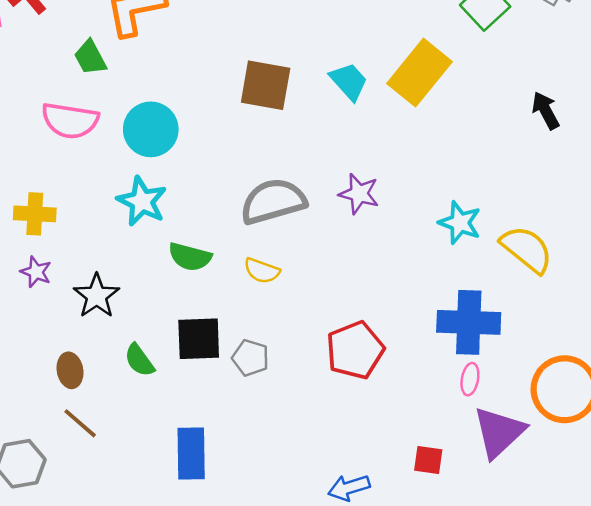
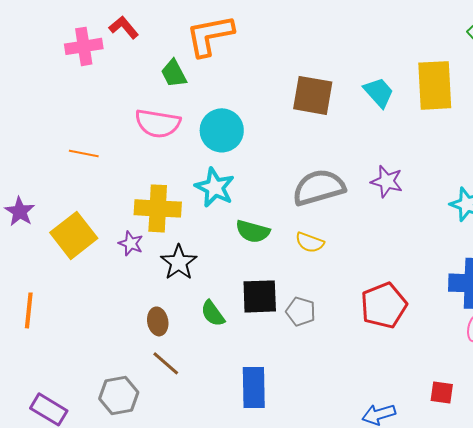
yellow rectangle: (419, 73) -> (435, 85), turned -42
yellow cross: (35, 214) -> (158, 208), moved, size x1.4

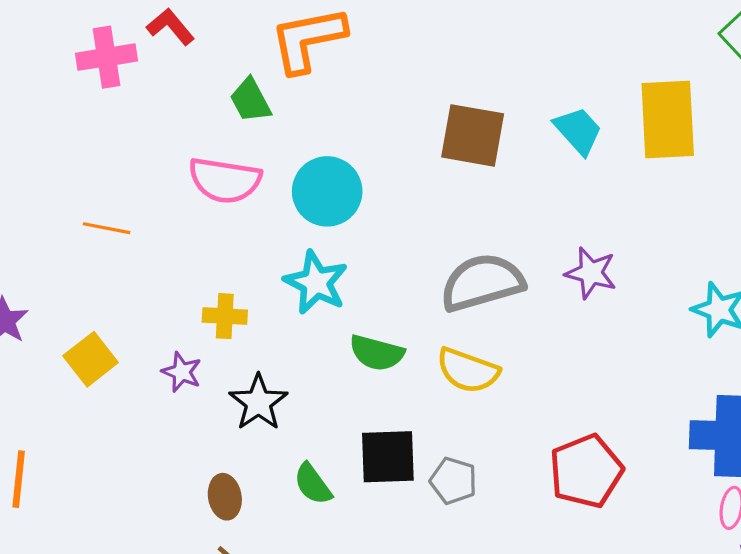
yellow cross: (158, 208) -> (225, 316), size x0.6
yellow square: (74, 235) -> (91, 359), size x0.7
yellow semicircle: (310, 242) -> (468, 370), size x1.4

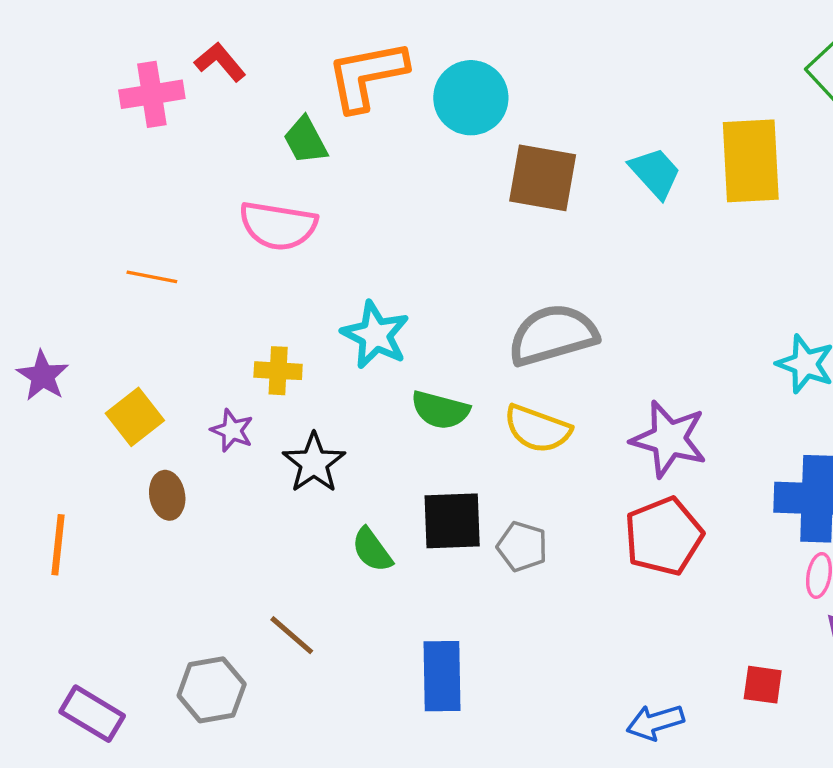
cyan circle: (327, 191) -> (471, 98), moved
purple star: (591, 273) -> (669, 439), moved, size x1.4
brown ellipse: (225, 497) -> (167, 495), moved

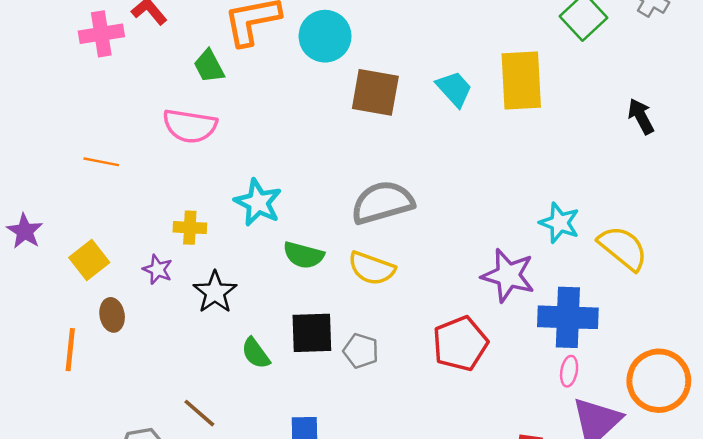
purple star: (669, 439) -> (508, 275), moved
orange line: (58, 545) -> (70, 350), moved

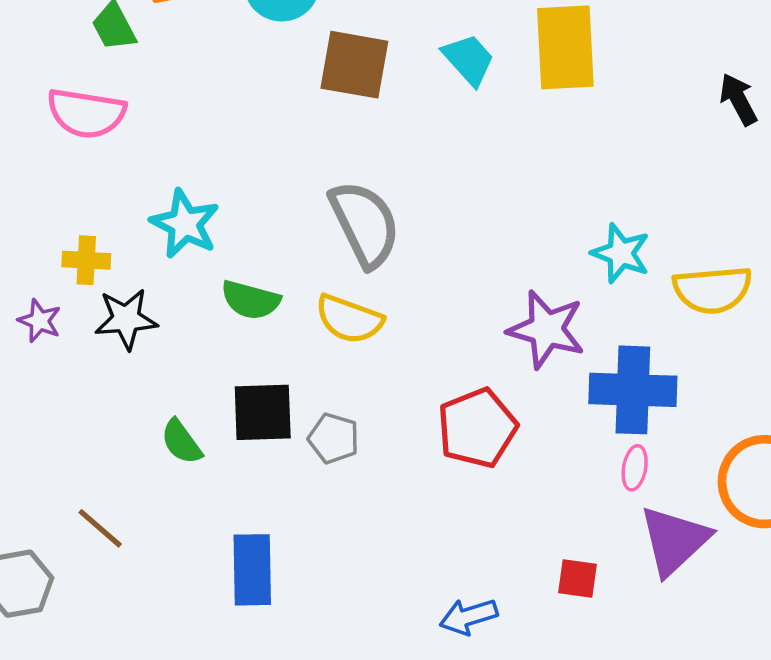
gray semicircle: (382, 202) -> (365, 224), turned 80
yellow semicircle: (623, 248) -> (712, 290), turned 136
black star: (215, 292) -> (126, 319), moved, turned 30

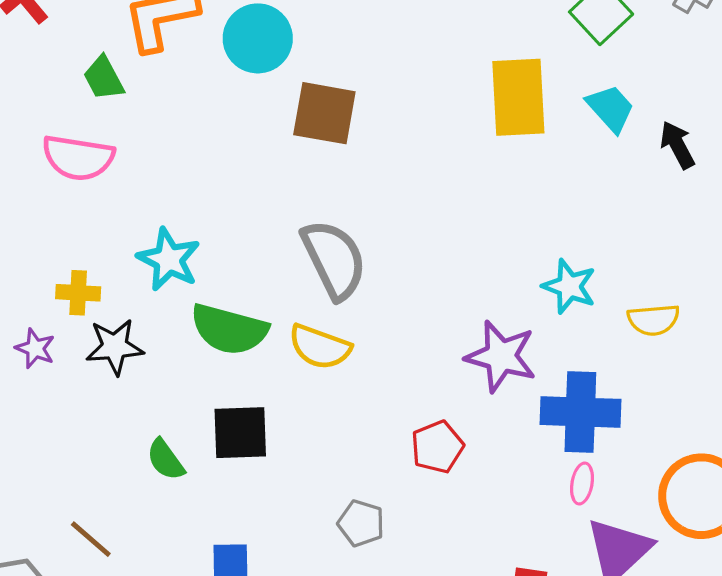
cyan trapezoid: (469, 60) -> (611, 108), moved
yellow semicircle: (712, 290) -> (654, 320), size x0.7
green semicircle: (251, 300) -> (229, 329), size x1.4
red pentagon: (477, 428) -> (437, 447), size x0.7
gray pentagon: (334, 438) -> (361, 523), moved

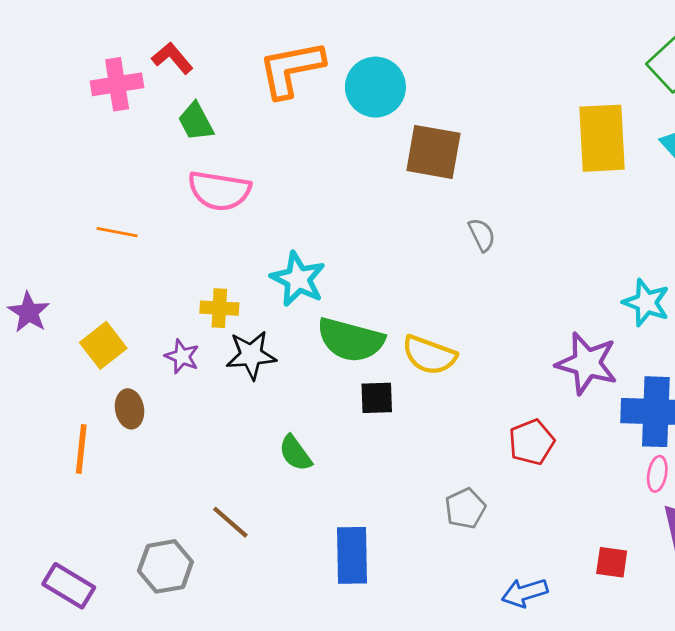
green trapezoid: (104, 78) -> (196, 122), moved
gray semicircle: (334, 259) -> (482, 235), moved, size x0.5
black square: (240, 433) -> (377, 398), moved, size x0.7
gray pentagon: (361, 523) -> (465, 508), turned 30

